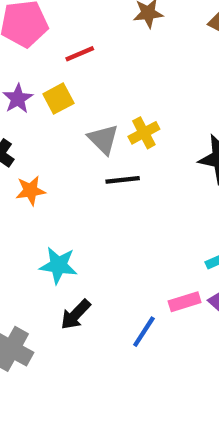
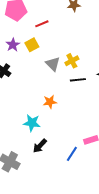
black line: (123, 180) -> (78, 80), moved
orange star: (31, 191) -> (50, 102), moved

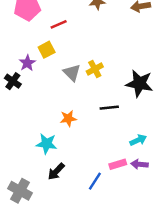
purple star: (13, 45) -> (27, 63), moved
black line: (78, 80) -> (109, 108), moved

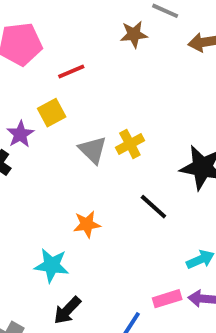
black line: (109, 108) -> (153, 207), turned 48

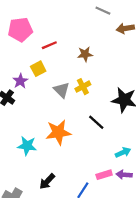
brown star: (134, 34) -> (85, 54), moved
orange star: (87, 224) -> (58, 132), size x1.6
cyan star: (52, 265) -> (27, 146), moved

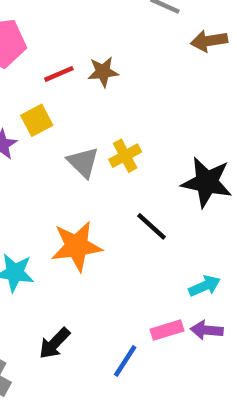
brown star: (85, 54) -> (103, 72), moved

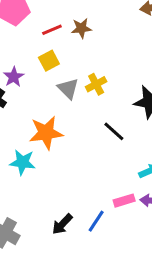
yellow square: (37, 120) -> (49, 61), moved
orange star: (77, 246) -> (46, 133), moved
black arrow: (54, 343) -> (62, 224), moved

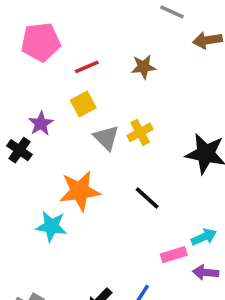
brown star: (81, 28) -> (144, 67), moved
black line: (114, 131) -> (147, 198), moved
pink rectangle: (124, 201) -> (174, 255), moved

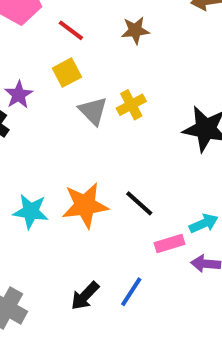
red line: (87, 67) -> (71, 30), turned 60
orange star: (80, 191) -> (85, 205), moved
black line: (147, 198) -> (139, 203), moved

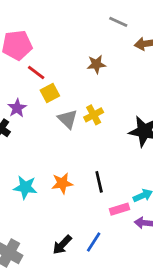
red line: (71, 30) -> (36, 72), moved
black line: (139, 203) -> (99, 182), turned 35
orange star: (85, 205) -> (62, 183), size x0.7

